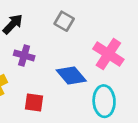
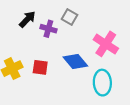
purple cross: (24, 55) -> (48, 29), moved
red square: (34, 103) -> (40, 67), moved

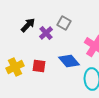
purple cross: (48, 29) -> (46, 33), turned 32

